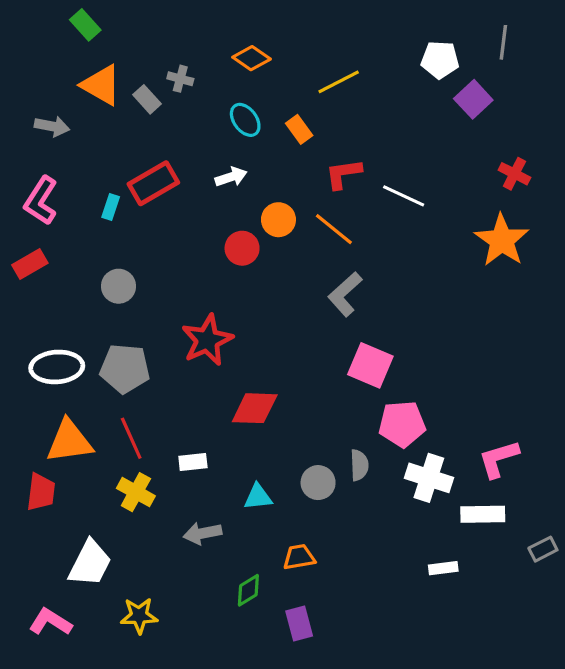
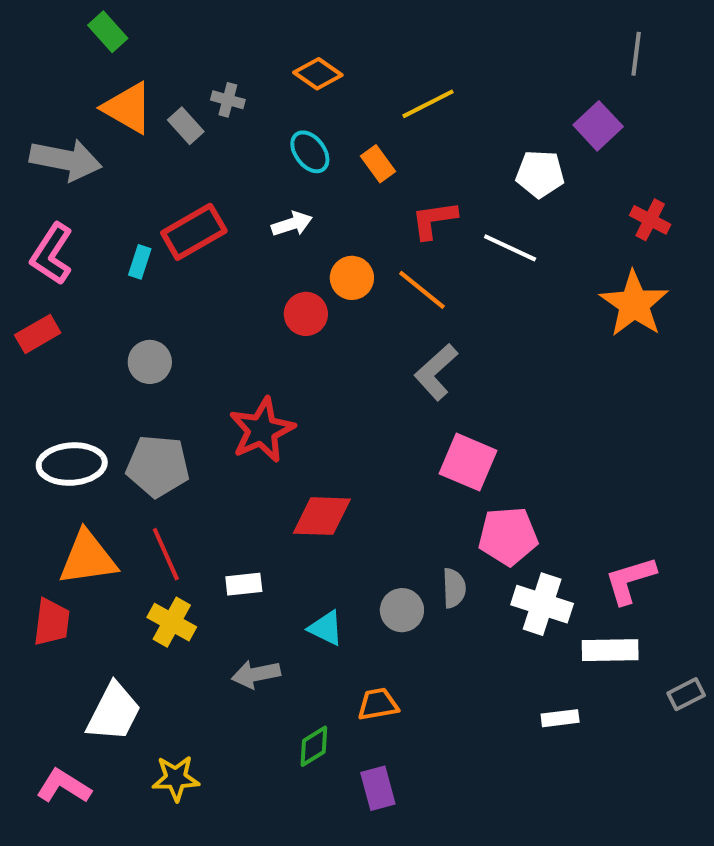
white pentagon: (440, 60) -> (540, 174), moved
gray arrow: (52, 126) -> (66, 160), size x1.6
cyan triangle: (258, 497) -> (326, 628), turned 32

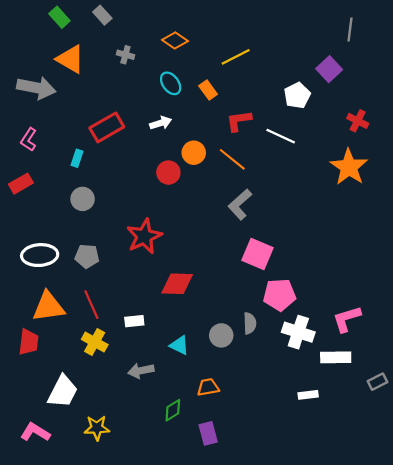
gray rectangle: (186, 126) -> (102, 15), moved
white pentagon: (540, 174) -> (297, 95), turned -30
pink L-shape: (52, 254) -> (29, 139), size x0.7
cyan rectangle: (140, 262) -> (77, 158), moved
gray pentagon: (158, 466) -> (87, 256), size x0.7

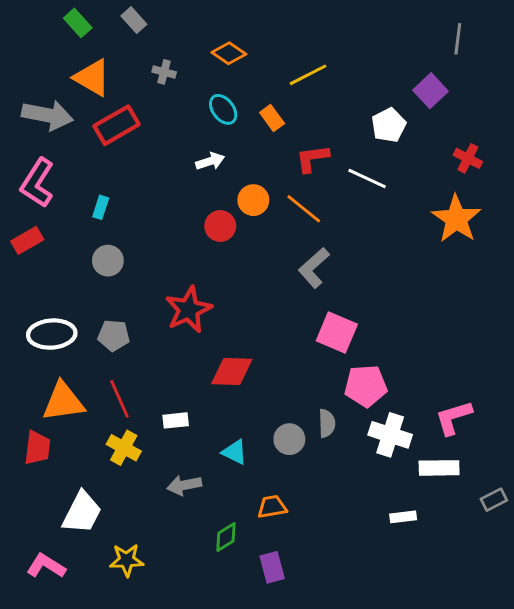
red rectangle: (107, 127) -> (117, 125), moved
pink L-shape: (29, 139) -> (37, 183), size x1.6

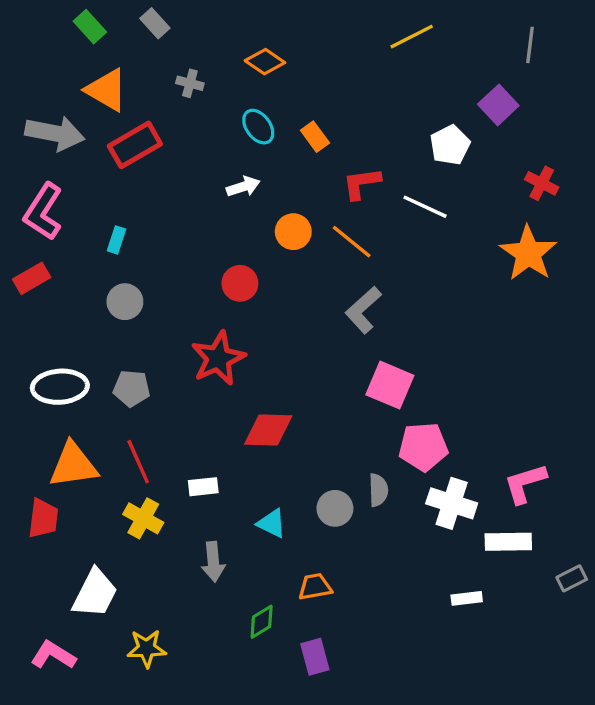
yellow line: (308, 75) -> (412, 37), moved
red circle: (220, 226) -> (240, 283), moved
gray arrow: (184, 485) -> (213, 562), turned -84

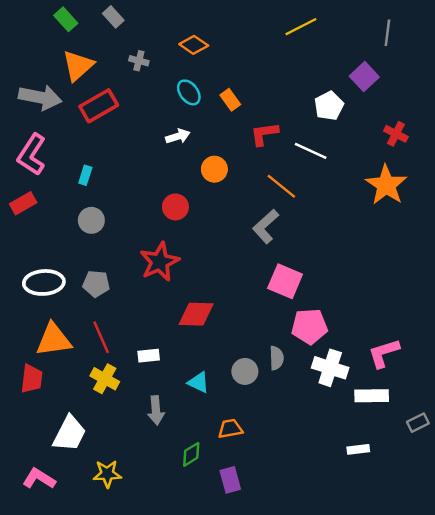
orange triangle: (107, 90) -> (78, 66), turned 48
orange line: (352, 242) -> (281, 186), moved
white rectangle: (467, 598) -> (358, 449), moved

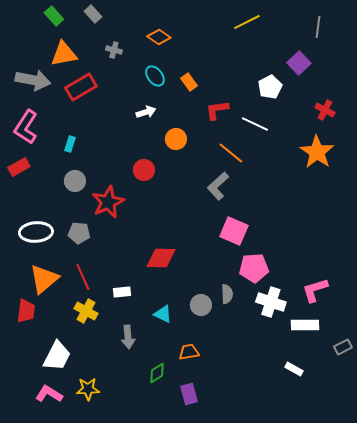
orange triangle: (78, 66) -> (64, 54), turned 32
red star: (160, 262) -> (108, 202), moved
orange triangle: (54, 340) -> (44, 279), turned -32
white rectangle: (358, 449) -> (294, 369), turned 36
pink L-shape: (39, 479) -> (49, 394), moved

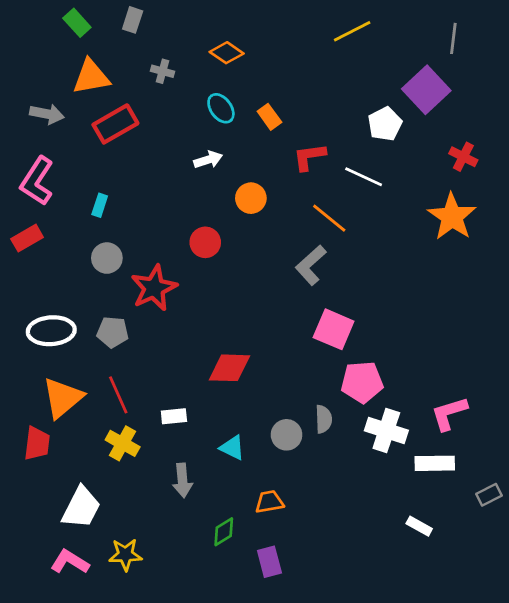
gray rectangle: (93, 14) -> (133, 20), turned 60
purple square: (299, 63) -> (426, 90), size x1.4
gray arrow: (33, 80) -> (47, 114), size x0.7

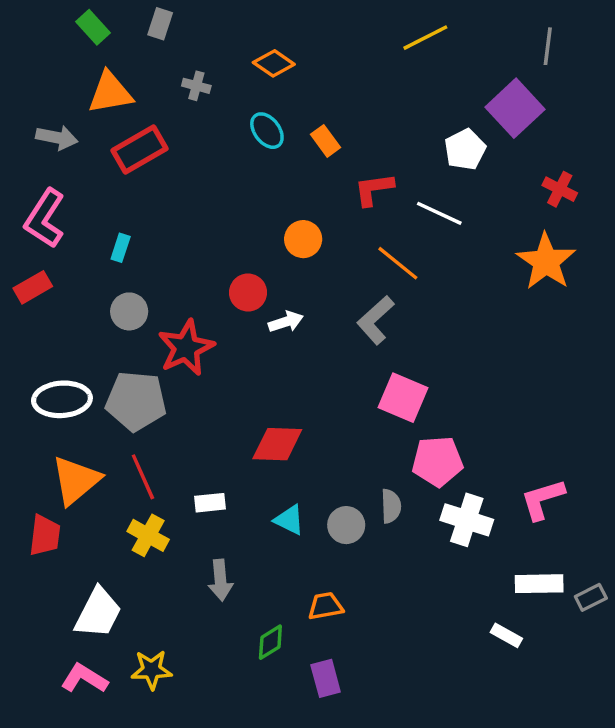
white arrow: (208, 160) -> (286, 322), moved
gray pentagon: (113, 332) -> (136, 401), size x1.6
cyan triangle: (232, 448) -> (289, 520), moved
white rectangle: (435, 463) -> (539, 584), moved

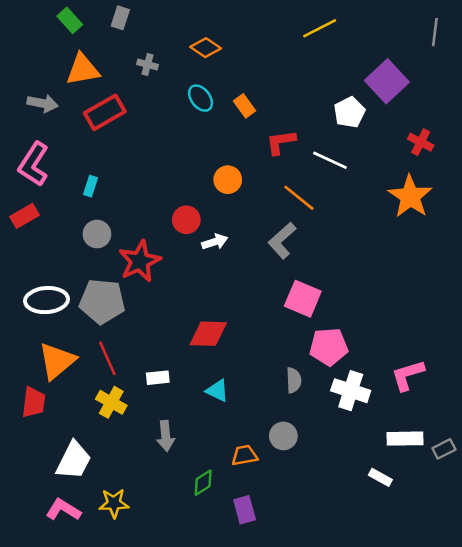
gray line: (548, 46) -> (435, 32), moved
gray circle: (346, 525) -> (283, 436), moved

